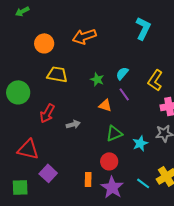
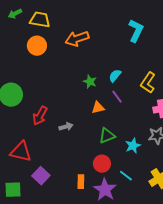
yellow trapezoid: (57, 74) -> (40, 20), moved
orange triangle: (105, 105) -> (98, 108), turned -32
cyan line: (143, 183) -> (126, 176), moved

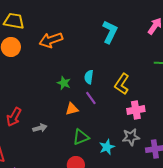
cyan semicircle: (115, 76) -> (89, 77), turned -32

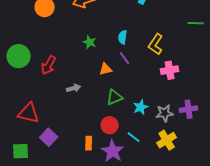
green star: (64, 83) -> (90, 42), moved
red arrow: (14, 117) -> (49, 65), moved
gray star: (131, 137) -> (165, 113), moved

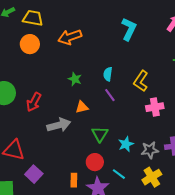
orange triangle: (106, 69) -> (82, 107), moved
gray arrow: (74, 88) -> (59, 125), size x1.6
green triangle: (115, 97) -> (100, 134), turned -36

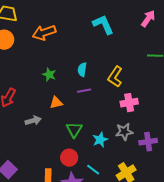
cyan L-shape: (129, 29) -> (103, 25), turned -50
purple line: (110, 95) -> (84, 91), turned -64
gray arrow: (59, 125) -> (33, 121), size x0.7
gray star: (150, 150) -> (124, 132), moved

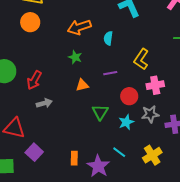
orange arrow: (44, 33) -> (79, 27), moved
cyan semicircle: (82, 70) -> (108, 38), moved
gray arrow: (33, 121) -> (44, 103), moved
red circle: (69, 158) -> (129, 96), moved

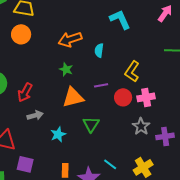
orange triangle: (82, 85) -> (73, 97), size x1.6
red circle: (129, 96) -> (123, 97), moved
gray star: (150, 114) -> (141, 126), turned -30
cyan star: (126, 122) -> (58, 134), moved
purple square: (34, 152) -> (25, 164), turned -30

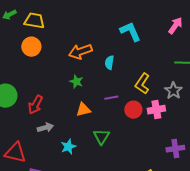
orange triangle: (73, 97) -> (83, 110), size x0.7
gray star: (141, 126) -> (173, 91), moved

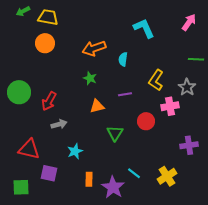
red circle: (133, 110) -> (146, 121), moved
cyan star: (68, 147) -> (75, 151), moved

